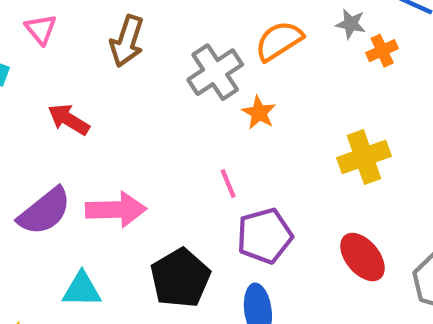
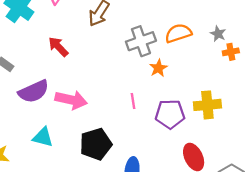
purple pentagon: (265, 236) -> (170, 114), moved

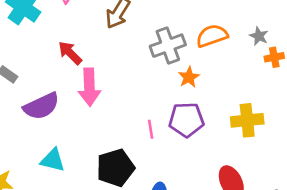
pink arrow: (71, 100) -> (89, 87), moved, turned 76
pink line: (133, 101) -> (151, 129), moved
purple pentagon: (170, 114) -> (186, 120), moved

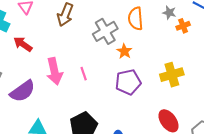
orange semicircle: (212, 36) -> (136, 19), turned -65
red arrow: (70, 53) -> (23, 44), moved
pink line: (151, 129) -> (84, 74), moved

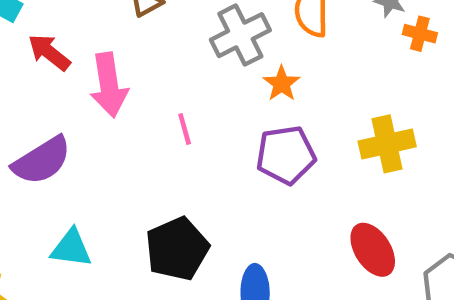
orange cross: (183, 26) -> (420, 34), turned 32
pink arrow: (54, 71) -> (109, 85), moved

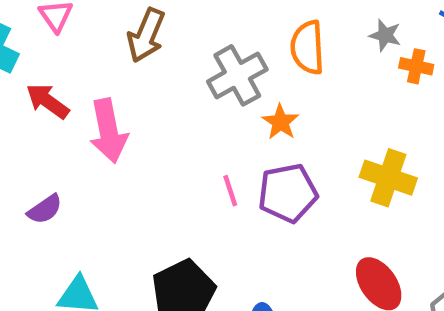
pink line: (185, 129) -> (230, 191), moved
yellow cross: (387, 144) -> (388, 178), turned 34
purple semicircle: (42, 161) -> (45, 209), size x0.6

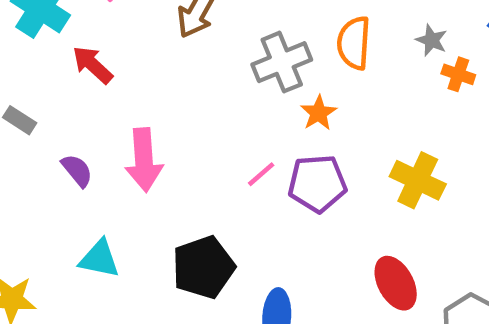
pink arrow: (108, 131) -> (144, 160), moved
pink line: (230, 191) -> (261, 174), turned 60
purple semicircle: (45, 209) -> (77, 170), turned -102

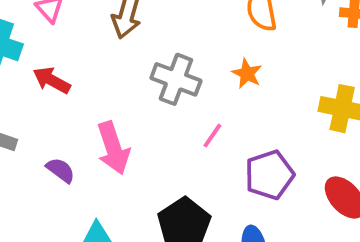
gray cross: (282, 62) -> (176, 79), moved, turned -33
purple pentagon: (317, 183) -> (269, 175), moved

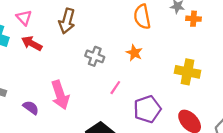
gray cross: (176, 79) -> (95, 56), size x0.7
red arrow: (52, 80) -> (32, 43), moved

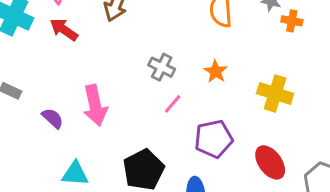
orange star: (134, 53) -> (216, 72), moved
gray cross: (95, 56) -> (162, 67), moved

